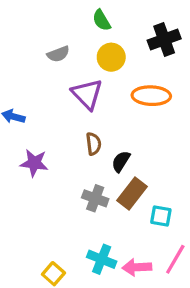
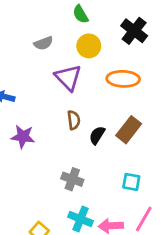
black cross: (164, 40) -> (134, 31), turned -32
brown rectangle: (132, 193) -> (129, 130), moved
gray cross: (95, 198) -> (72, 179), moved

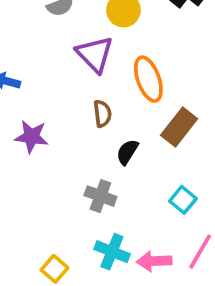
orange ellipse: (123, 79) -> (148, 79), moved, turned 68
black semicircle: (97, 135) -> (127, 152), moved
cyan square: (131, 182) -> (183, 200), turned 30

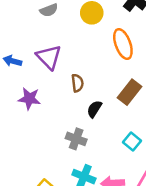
purple triangle: (95, 54) -> (49, 57), moved
orange ellipse: (148, 79) -> (123, 44), moved

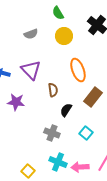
orange ellipse: (123, 44) -> (78, 70), moved
cyan square: (132, 141) -> (86, 133), moved

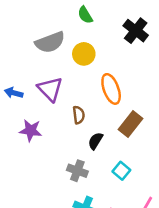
gray semicircle: (31, 34) -> (50, 42), size x1.6
yellow circle: (64, 36) -> (84, 54), moved

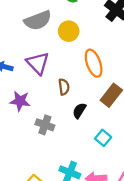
gray cross: (77, 171) -> (45, 125), moved

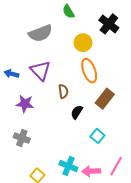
yellow circle: (69, 31) -> (83, 43), moved
gray cross: (45, 125) -> (22, 138), moved

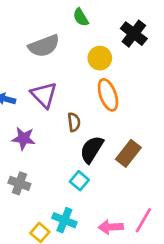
brown rectangle: (105, 99) -> (128, 153), moved
black semicircle: (77, 112) -> (92, 149), size x1.5
cyan square: (97, 136) -> (79, 181), moved
cyan cross: (68, 166) -> (64, 220), moved

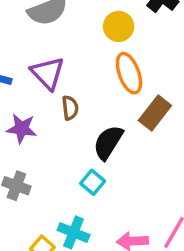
brown semicircle: (74, 122) -> (70, 108), moved
brown rectangle: (128, 153) -> (155, 113), moved

